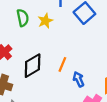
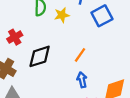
orange line: (62, 64) -> (80, 55), moved

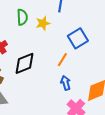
blue square: (102, 16) -> (78, 38), moved

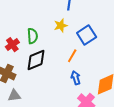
green semicircle: (22, 17) -> (33, 36), moved
yellow star: (43, 23) -> (61, 25), moved

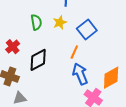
green semicircle: (33, 36) -> (36, 22), moved
blue arrow: (76, 78) -> (80, 74), size x1.5

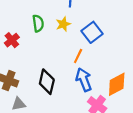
red cross: (13, 47) -> (12, 40), moved
black diamond: (38, 60) -> (47, 82), moved, turned -50

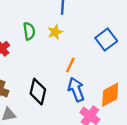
blue square: (92, 32) -> (106, 40), moved

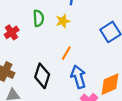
orange line: (70, 65) -> (66, 53), moved

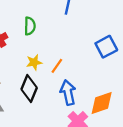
yellow star: (63, 21) -> (34, 62), moved

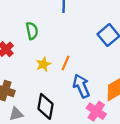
black diamond: (29, 88) -> (45, 106), moved

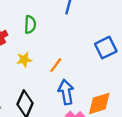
yellow star: (43, 64) -> (24, 60), moved

